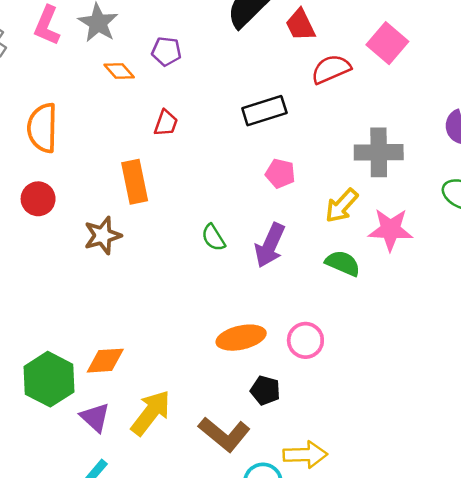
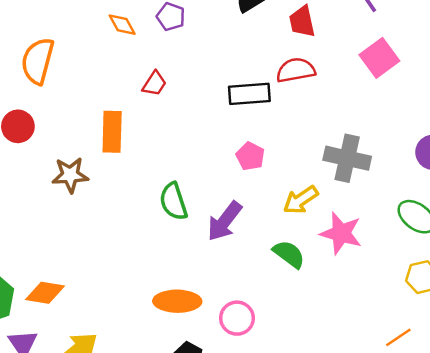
red semicircle: (331, 69) -> (296, 70), moved
green semicircle: (213, 238) -> (173, 201), size x1.4

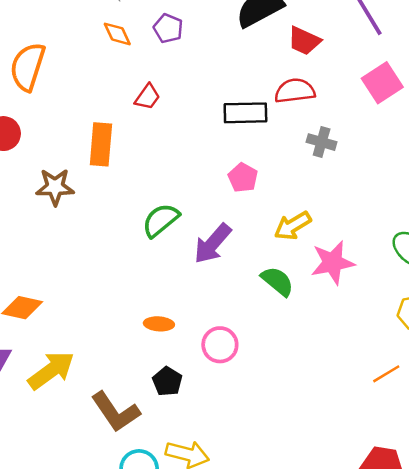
red trapezoid: (302, 22) -> (304, 41), turned -56
gray cross: (347, 158) -> (322, 142), moved, size x0.6
green semicircle: (173, 201) -> (161, 220), turned 66
pink star: (341, 233) -> (333, 263), turned -30
orange ellipse: (177, 301) -> (159, 324), size x0.6

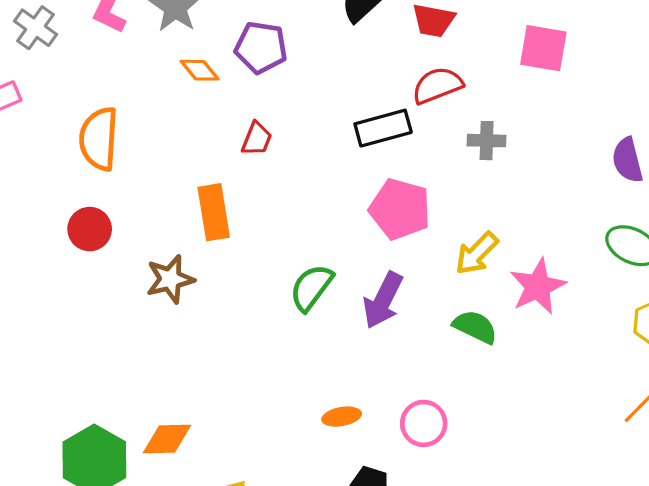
purple pentagon: (168, 28) -> (261, 47), size x1.4
pink square: (382, 83) -> (543, 48), turned -33
pink pentagon: (243, 178) -> (400, 209), size x1.6

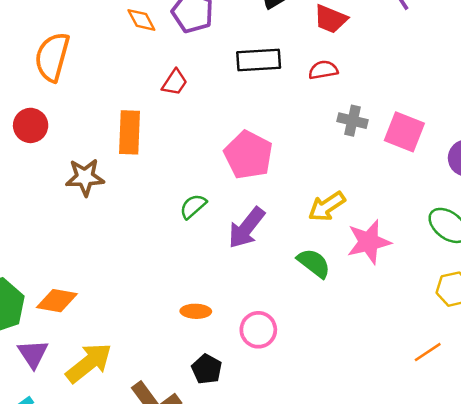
pink square: (543, 48) -> (404, 132), moved
red semicircle: (437, 85) -> (323, 70), size x0.7
black rectangle: (383, 128) -> (259, 60), moved
pink pentagon: (400, 209) -> (248, 155), moved
green semicircle: (311, 287) -> (193, 206), size x0.7

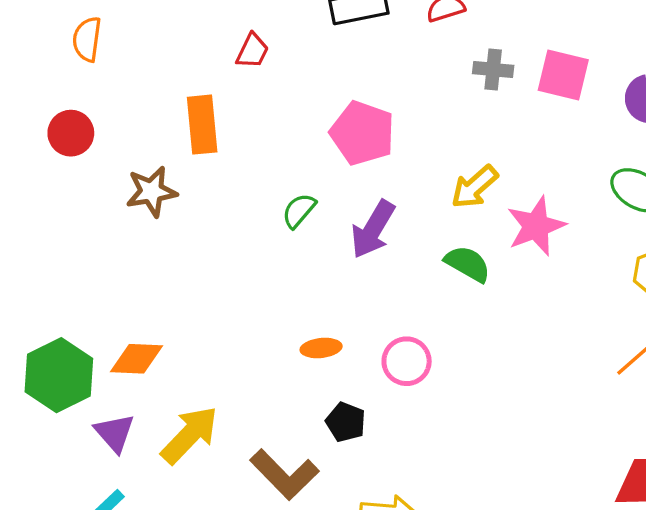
orange semicircle: (52, 57) -> (87, 39), size x0.7

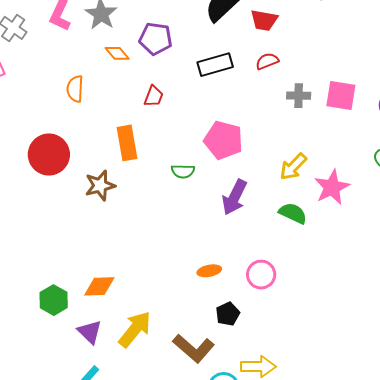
orange semicircle: (87, 39) -> (75, 89), moved
red circle: (71, 133) -> (49, 155), size x1.5
green semicircle: (299, 211) -> (183, 171), moved, turned -125
green hexagon: (59, 375) -> (54, 300), size x0.7
black pentagon: (346, 422) -> (228, 314), turned 30

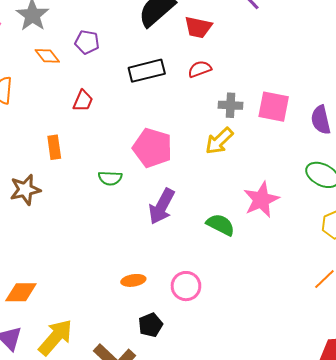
purple pentagon: (156, 39) -> (87, 42), size x0.7
orange rectangle: (127, 143) -> (54, 147), size x0.7
yellow arrow: (293, 167) -> (219, 141), moved

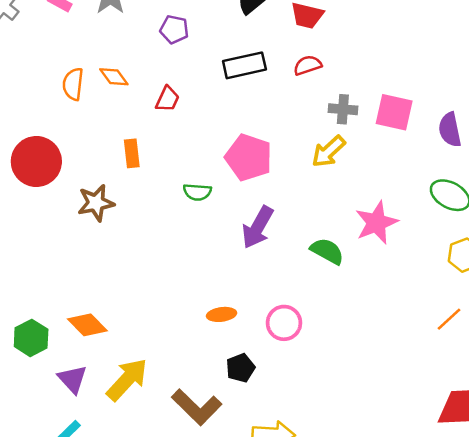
orange diamond: (47, 56) -> (114, 77), moved
orange diamond: (21, 292) -> (87, 325), turned 44

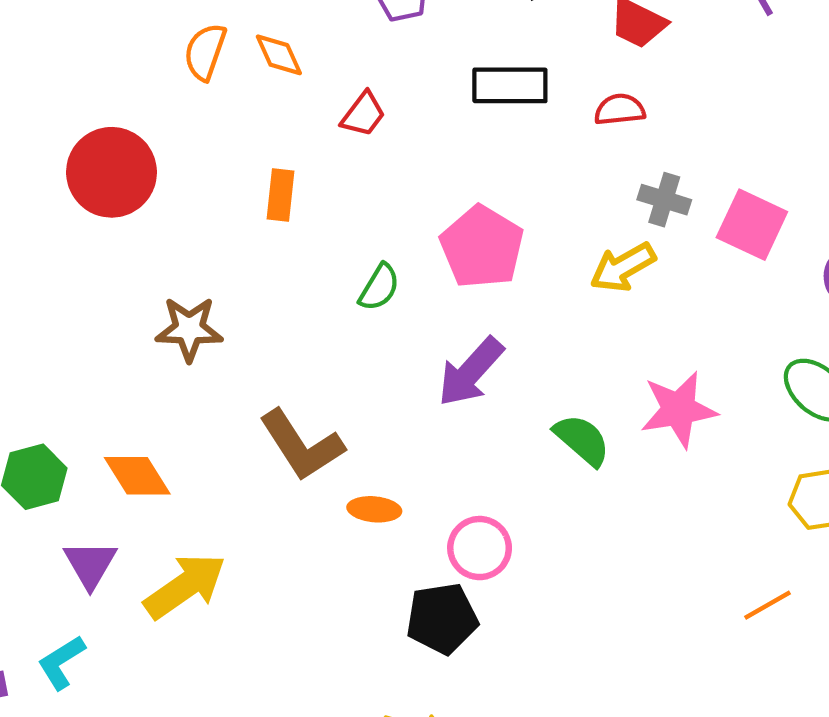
green semicircle: (197, 192) -> (379, 287), turned -76
brown star: (96, 203) -> (189, 329), moved
black pentagon: (241, 368) -> (442, 618), moved, size x1.4
brown L-shape: (197, 407) -> (302, 445), moved

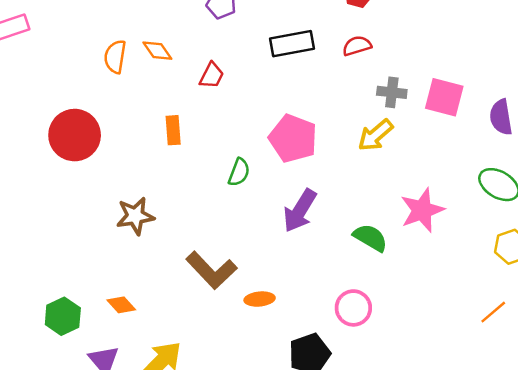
orange diamond: (137, 476) -> (121, 305), size x0.7
pink circle: (480, 548) -> (353, 308), moved

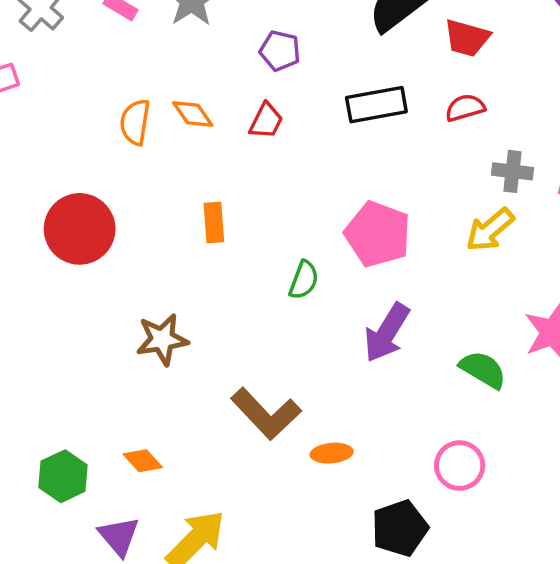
red trapezoid: (212, 76) -> (266, 121), moved

